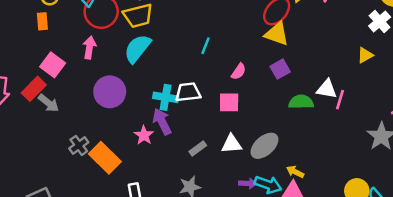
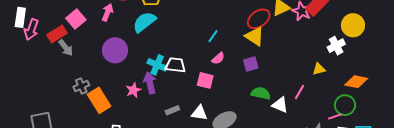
cyan line: (205, 46) -> (213, 36), moved
white triangle: (327, 89) -> (280, 105), moved
pink line: (340, 100) -> (300, 92), moved

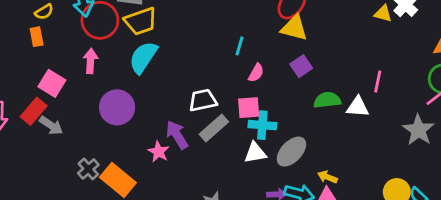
cyan cross: (157, 65) -> (262, 125), moved
yellow triangle: (319, 69) -> (383, 14), moved, turned 48
gray rectangle: (172, 110) -> (214, 128), moved, size x1.5

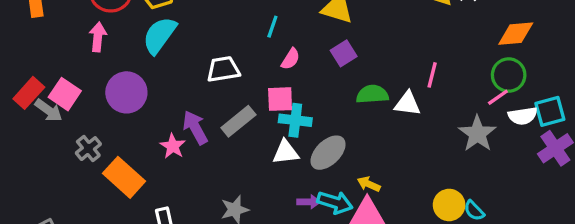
pink square: (52, 83) -> (65, 94), moved
white trapezoid: (203, 100) -> (223, 69), moved
gray cross: (88, 169) -> (88, 149), moved

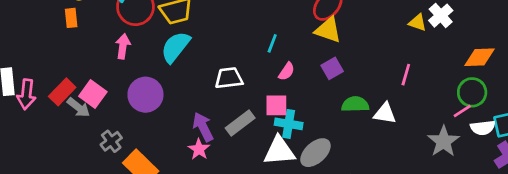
pink line: (432, 75) -> (406, 75), moved
pink star: (173, 146) -> (199, 149), moved
white triangle: (286, 152) -> (279, 151), size x1.4

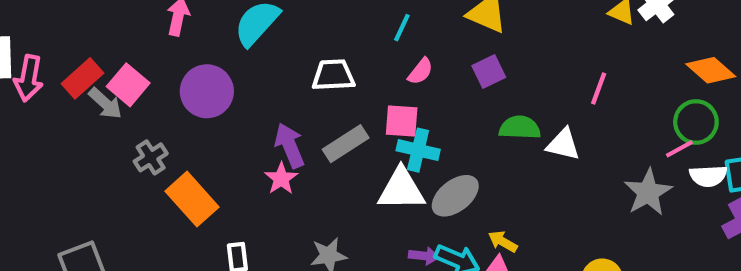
orange diamond: (479, 57) -> (711, 70), turned 40

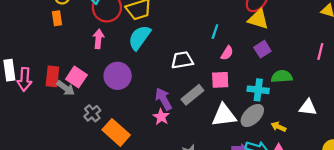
red rectangle: (83, 78) -> (52, 76), turned -36
white triangle: (563, 144) -> (308, 107), moved
cyan cross: (418, 150) -> (258, 90), moved
yellow arrow: (503, 242) -> (279, 127), moved

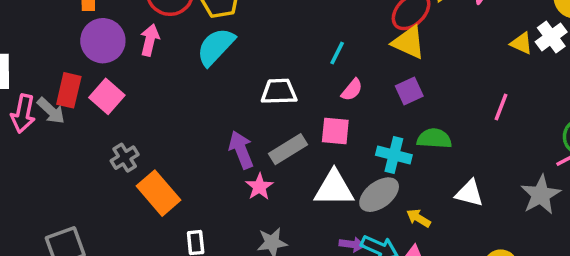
purple circle: (118, 76) -> (103, 41), moved
pink arrow: (25, 79) -> (23, 114), moved
gray arrow: (66, 88) -> (51, 111), moved
pink star: (161, 117) -> (259, 187), moved

